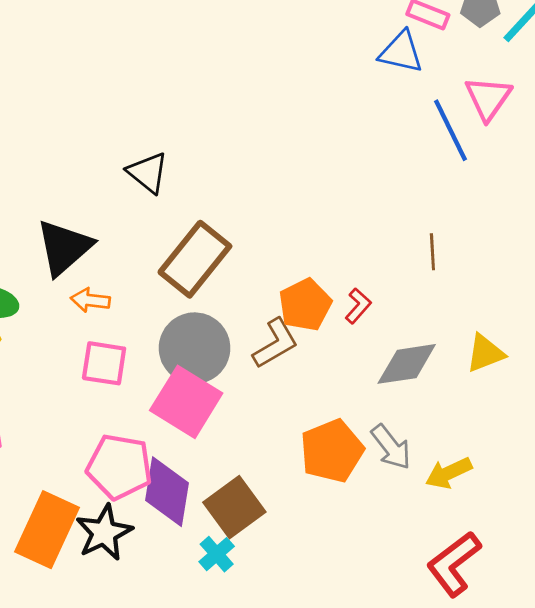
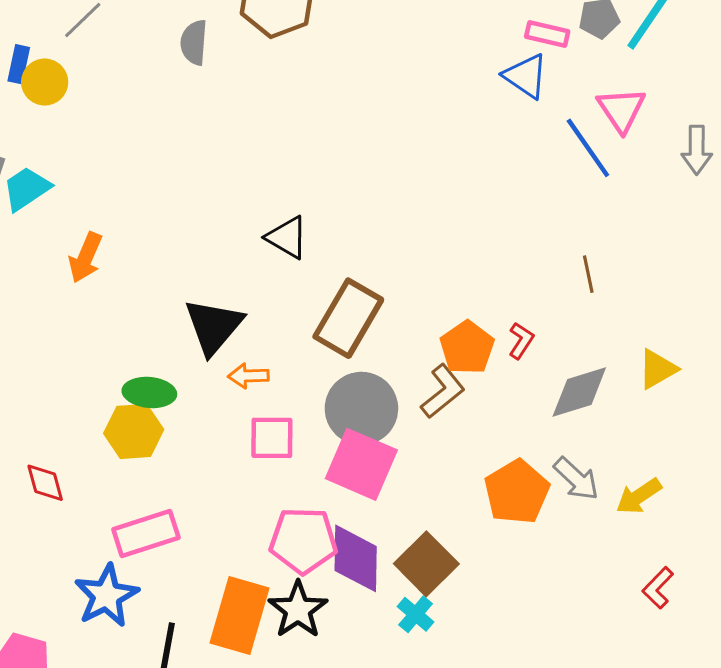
blue triangle: (401, 52) -> (526, 76), turned 30
red L-shape: (454, 564) -> (658, 588), size x0.6

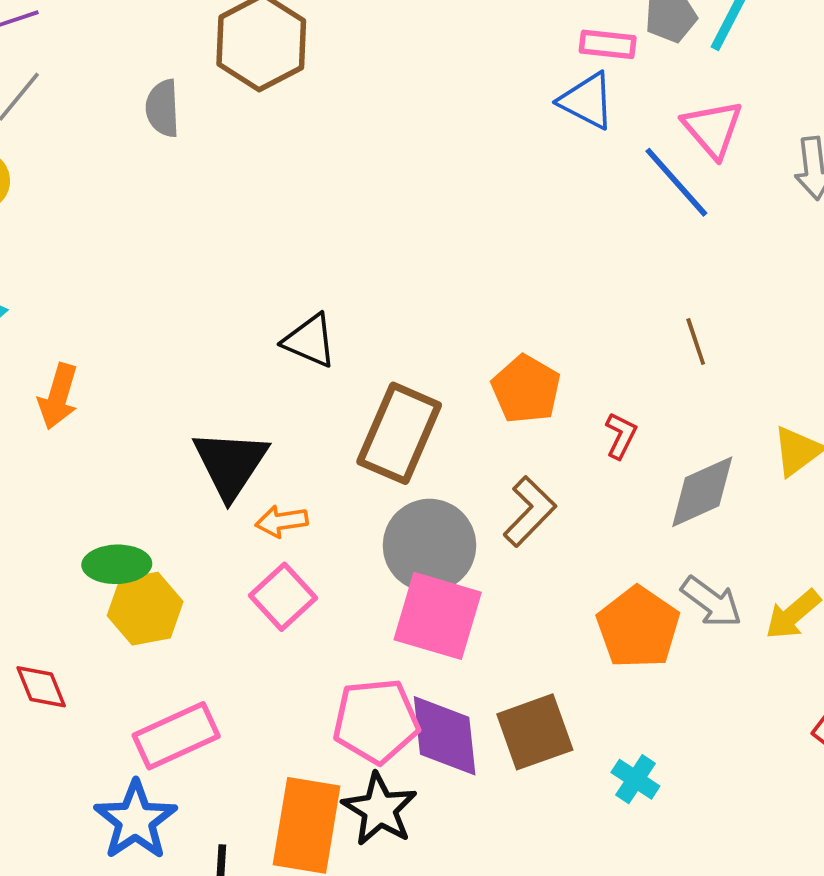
orange pentagon: (467, 348) -> (526, 389), moved
green ellipse: (149, 392) -> (117, 564), moved
pink square: (272, 438) -> (283, 597), moved, turned -36
brown square: (426, 564) -> (535, 732), turned 32
cyan cross: (416, 614) -> (635, 779), moved

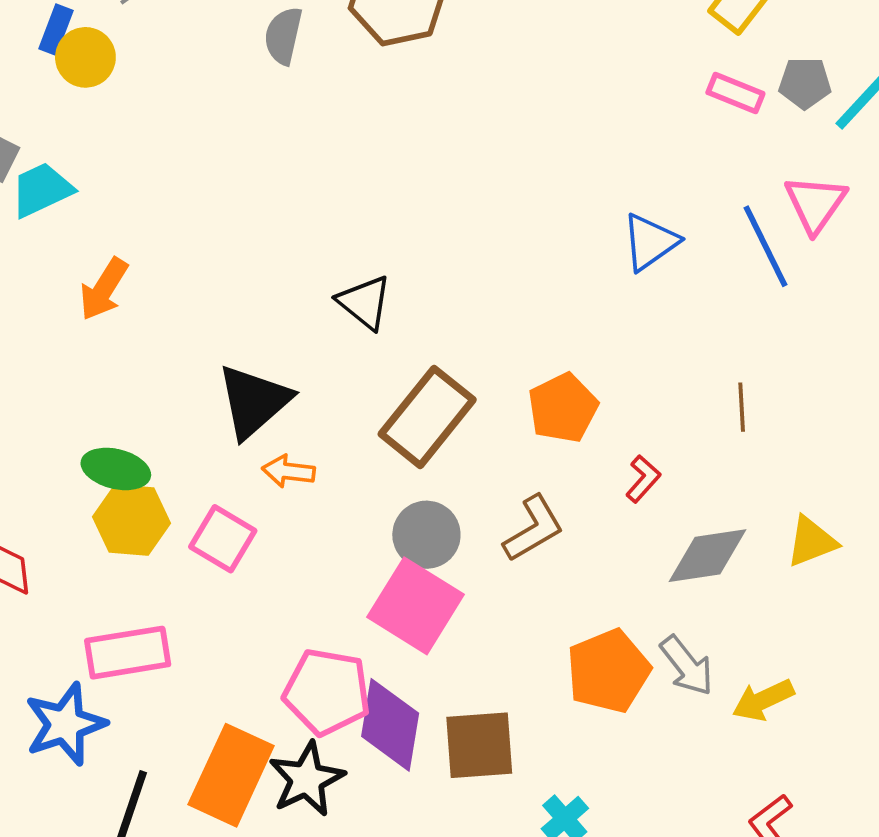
blue triangle: (587, 101) -> (650, 242), moved, turned 42
gray circle: (429, 545) -> (426, 535), size x0.7
pink square: (283, 597) -> (223, 539), moved, turned -32

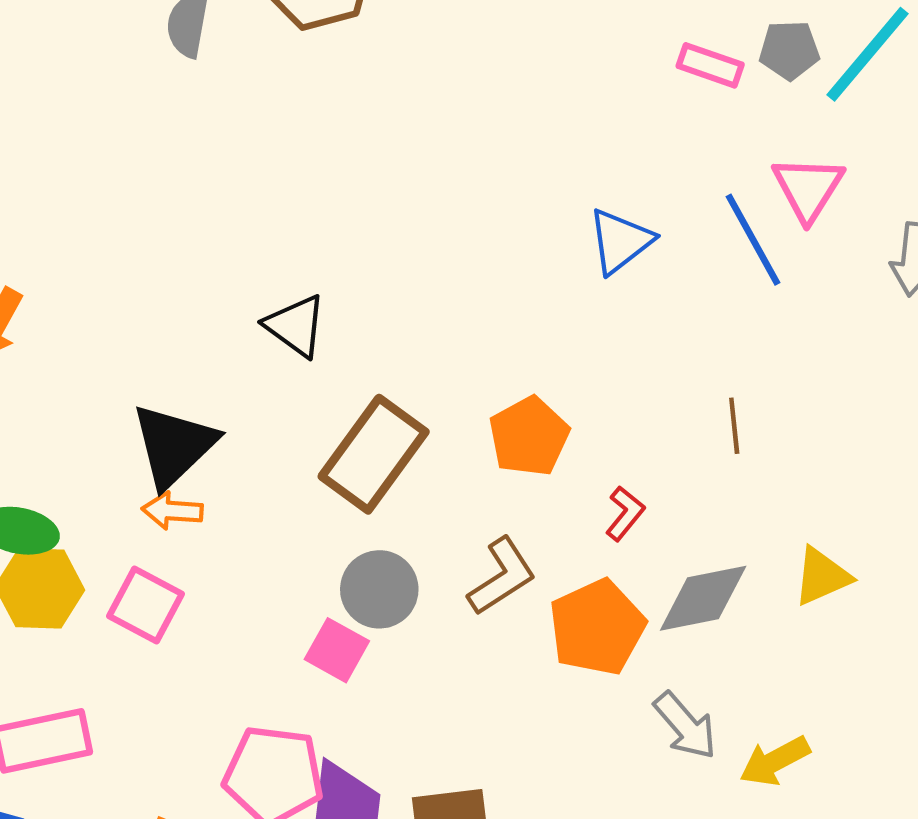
orange arrow: (289, 471) -> (172, 511), moved
pink square: (415, 606) -> (337, 650), moved, size x0.6
orange pentagon: (608, 671) -> (597, 627), moved

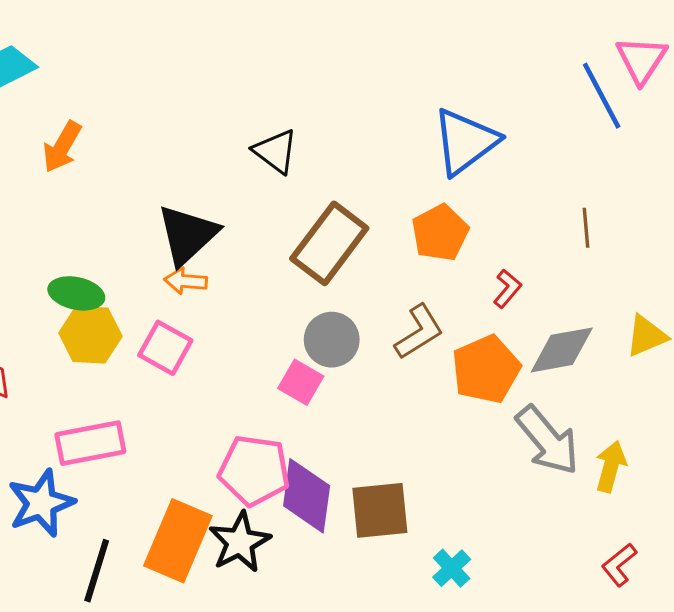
blue triangle: (620, 241) -> (465, 142), moved, size x1.4
gray arrow: (685, 726) -> (548, 440), size x1.4
yellow arrow: (775, 761) -> (611, 466), turned 132

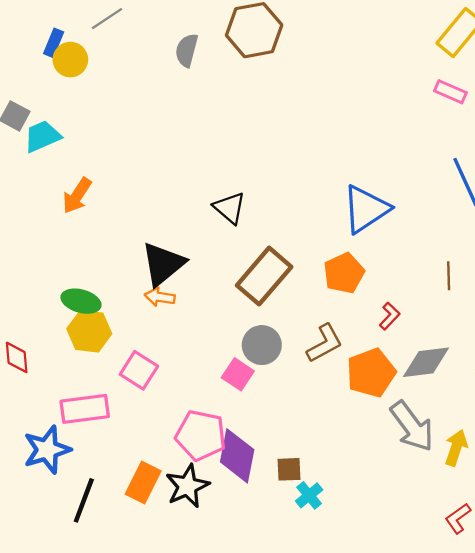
pink square: (165, 348) -> (139, 370), moved
brown square: (380, 510) -> (289, 469), size x0.6
orange rectangle: (178, 541) -> (143, 482), size x0.7
cyan cross: (452, 568) -> (309, 495), moved

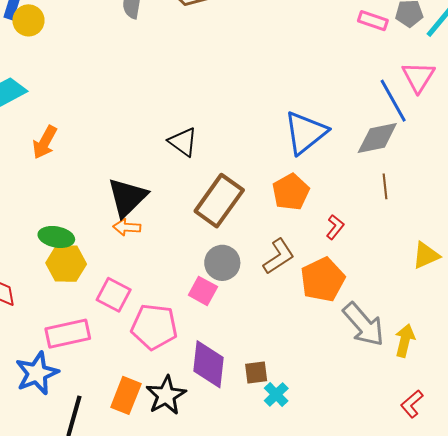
gray diamond: (426, 362) -> (377, 138), moved
pink pentagon: (201, 435) -> (154, 327), moved

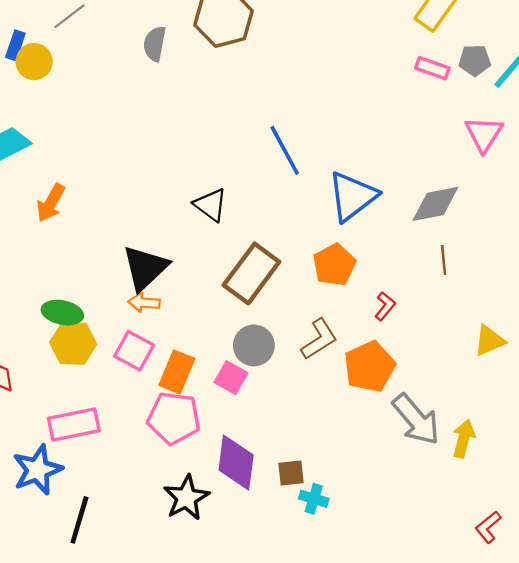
blue line: (393, 101) -> (285, 150), moved
pink square: (114, 295) -> (134, 351), moved
orange rectangle: (126, 395) -> (177, 372), moved
cyan cross: (276, 395) -> (314, 499), turned -30
red L-shape: (412, 404) -> (488, 527), moved

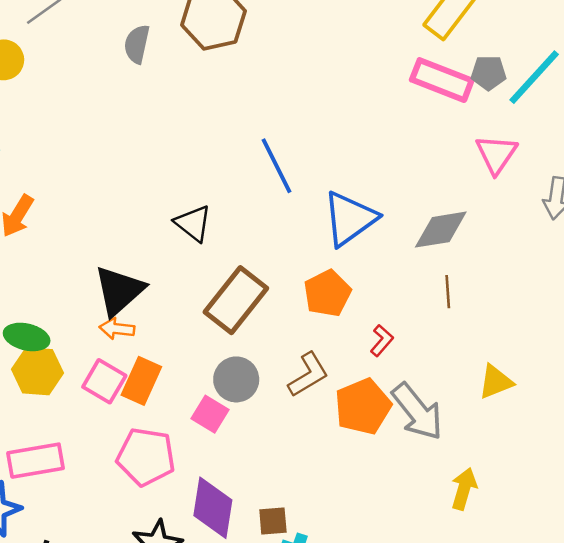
pink rectangle: (432, 68) -> (442, 80), size x1.6
orange rectangle: (177, 372) -> (141, 381), moved
gray arrow: (416, 419) -> (417, 412), moved

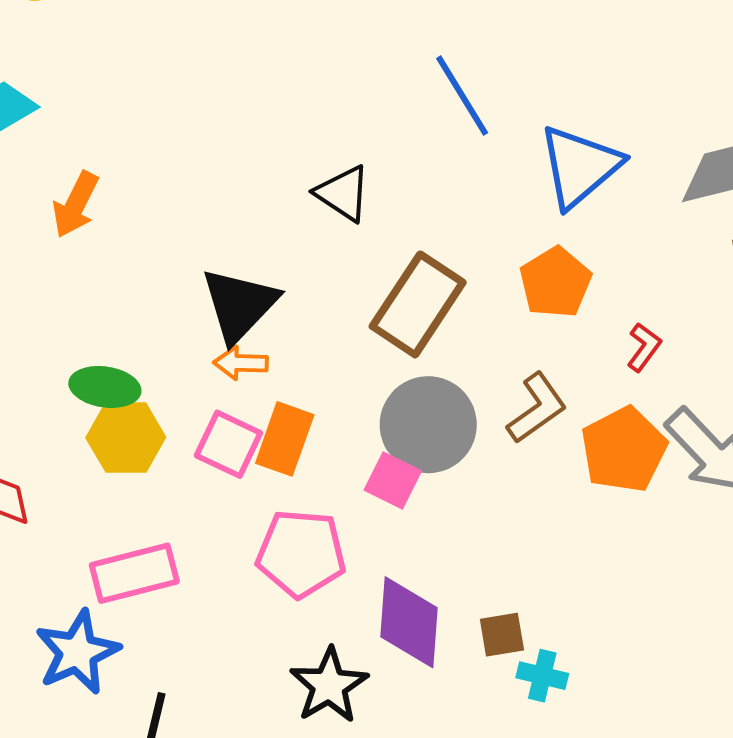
gray circle: (236, 379) -> (428, 425), size x1.4

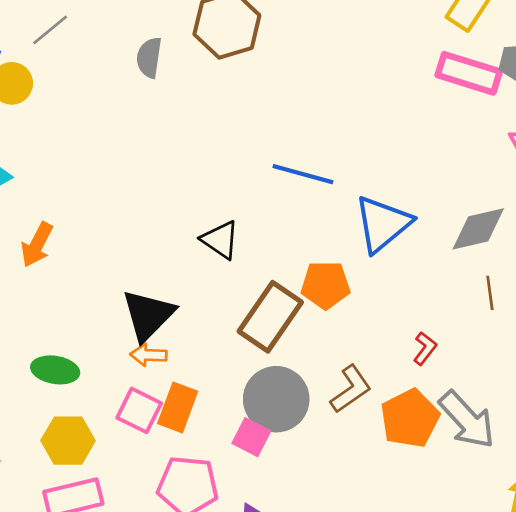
blue line: (462, 96) -> (303, 174), turned -44
orange pentagon: (555, 282) -> (325, 285), moved, turned 30
yellow hexagon: (126, 438) -> (68, 441), moved

